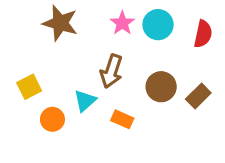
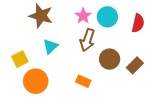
brown arrow: (111, 71) -> (87, 40), moved
cyan triangle: (85, 101) -> (50, 46), moved
orange circle: (52, 119) -> (36, 81), size x1.5

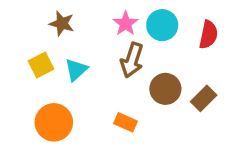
brown star: (41, 16) -> (62, 24), size x0.7
yellow square: (20, 59) -> (41, 65), moved

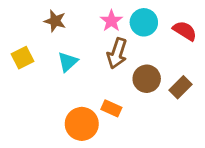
red semicircle: (208, 35) -> (185, 31), turned -70
yellow square: (41, 65) -> (23, 58), moved
orange circle: (54, 122) -> (82, 124), moved

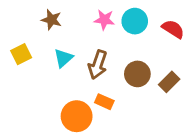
pink star: (111, 21) -> (104, 20), turned -30
brown arrow: (117, 53) -> (98, 65), moved

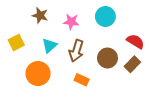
pink star: (104, 20) -> (71, 22), moved
red semicircle: (173, 29) -> (135, 41), moved
orange circle: (77, 116) -> (38, 74), moved

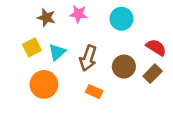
pink star: (71, 22) -> (79, 14), moved
yellow square: (16, 42) -> (32, 47), moved

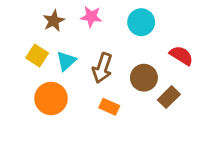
brown star: (46, 18) -> (54, 21), turned 30
yellow square: (32, 47) -> (37, 55), turned -30
brown rectangle: (153, 74) -> (169, 97), moved

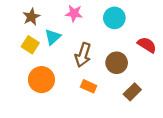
brown star: (54, 21) -> (31, 17), moved
cyan triangle: (66, 61) -> (53, 37), moved
brown rectangle: (169, 97) -> (132, 92), moved

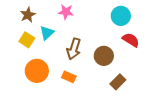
cyan circle: (114, 18) -> (121, 16), moved
orange rectangle: (89, 86) -> (69, 77), moved

